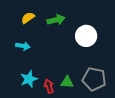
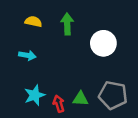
yellow semicircle: (28, 18) -> (33, 22), turned 48
green arrow: (56, 20) -> (67, 24), turned -78

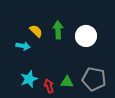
yellow semicircle: (33, 22) -> (36, 31), moved, turned 32
green arrow: (67, 24) -> (58, 30), moved

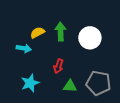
yellow semicircle: (36, 31) -> (37, 33), turned -72
red arrow: (49, 86) -> (58, 66), moved, turned -144

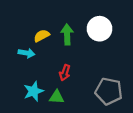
white circle: (90, 38) -> (100, 29), moved
green triangle: (70, 86) -> (57, 97), moved

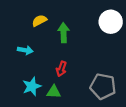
white circle: (100, 29) -> (111, 22), moved
yellow semicircle: (42, 36) -> (39, 21), moved

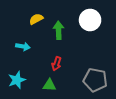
white circle: (111, 22) -> (90, 20), moved
cyan star: (32, 86) -> (17, 80), moved

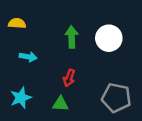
yellow semicircle: (36, 19) -> (17, 23), moved, turned 32
white circle: (90, 20) -> (109, 38), moved

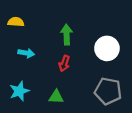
white circle: (109, 38) -> (107, 48), moved
red arrow: (69, 78) -> (64, 63), moved

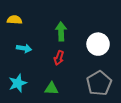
gray pentagon: (108, 91) -> (99, 83), turned 30

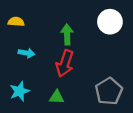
white circle: (98, 44) -> (110, 22), moved
red arrow: (59, 58) -> (65, 63), size x1.6

